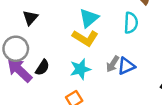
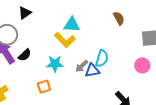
cyan triangle: (89, 18) -> (72, 25), turned 30
cyan semicircle: (131, 23) -> (102, 58), moved

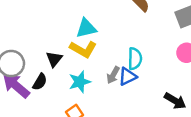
black triangle: (25, 13) -> (54, 59), moved

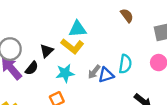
cyan semicircle: (135, 59) -> (125, 64), moved

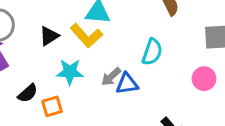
cyan semicircle: (125, 64) -> (152, 52), moved
black semicircle: (32, 68) -> (28, 93), moved

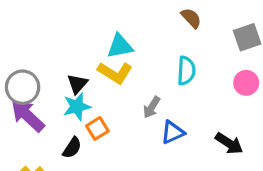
cyan star: (70, 72) -> (77, 107), moved
blue triangle: (127, 84) -> (173, 132), moved
orange square: (52, 106) -> (97, 128), moved

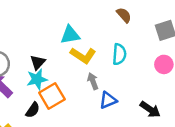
yellow L-shape: (115, 73) -> (83, 55), moved
gray arrow: (152, 107) -> (93, 81), turned 126
orange square: (97, 128) -> (52, 96), size x1.5

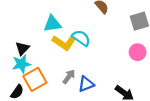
cyan semicircle: (119, 54) -> (81, 38), moved, turned -60
gray arrow: (93, 81) -> (69, 77), moved, turned 56

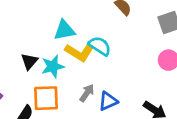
cyan star: (21, 64) -> (53, 66), moved
orange square: (35, 79) -> (46, 98), turned 30

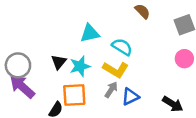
yellow L-shape: (79, 52) -> (116, 70), moved

